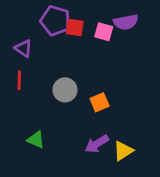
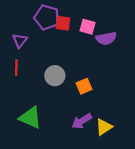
purple semicircle: (126, 22) -> (106, 38), moved
purple triangle: (23, 48) -> (20, 41), turned 35
green triangle: (36, 140) -> (30, 118), size x1.5

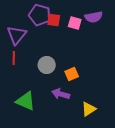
purple semicircle: (106, 38) -> (94, 17), moved
purple triangle: (20, 41) -> (17, 35), size x1.5
purple arrow: (82, 121) -> (61, 94), moved, turned 48

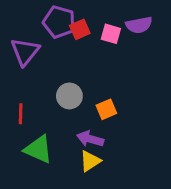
red square: (54, 20) -> (80, 29), turned -32
red line: (14, 58) -> (21, 114), moved
yellow triangle: (89, 109) -> (90, 161), moved

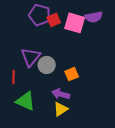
pink square: (111, 34) -> (75, 23), size x1.5
purple triangle: (25, 52) -> (31, 57), moved

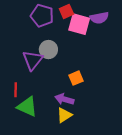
red square: (54, 20) -> (66, 11), moved
gray circle: (47, 65) -> (48, 50), moved
red line: (14, 77) -> (16, 90), moved

